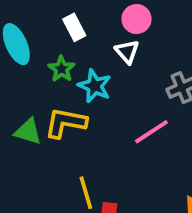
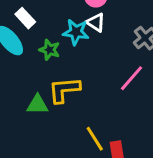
white rectangle: (74, 27) -> (25, 18), moved
cyan star: (95, 86) -> (76, 32), moved

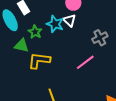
green triangle: (37, 105) -> (22, 46), moved

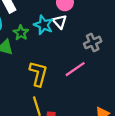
yellow L-shape: (39, 60) -> (38, 74), moved, turned 95

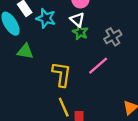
cyan star: (43, 25) -> (46, 18), moved
green star: (21, 33) -> (80, 32), moved

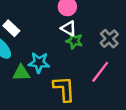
cyan star: (46, 18) -> (39, 63), moved

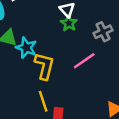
cyan star: (39, 63) -> (26, 48), moved

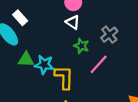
green star: (69, 23) -> (81, 46), moved

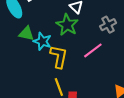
green star: (81, 46) -> (67, 25), moved, size x1.5

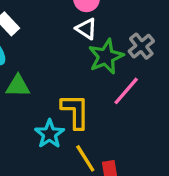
green star: (67, 25) -> (106, 57), moved, turned 30
cyan star: (42, 41) -> (49, 134), moved, turned 30

